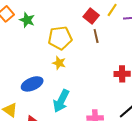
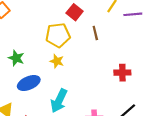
red square: (91, 16) -> (75, 12), moved
green star: (27, 20) -> (16, 58), moved

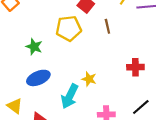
green star: (16, 58) -> (34, 47), moved
yellow star: (57, 61) -> (89, 79), moved

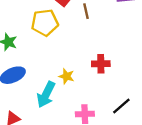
brown line: (107, 26) -> (86, 11), moved
red cross: (135, 67) -> (101, 64), moved

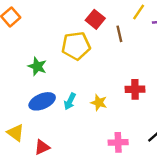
cyan arrow: (46, 95) -> (70, 101), moved, size x0.6

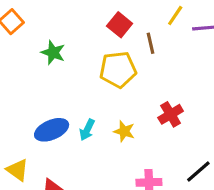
yellow pentagon: (76, 46) -> (118, 70), moved
green star: (37, 66) -> (53, 53), moved
red cross: (135, 89) -> (171, 114), turned -30

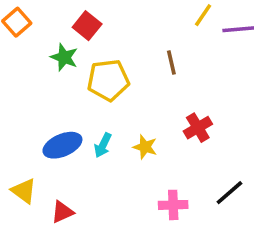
red square: (120, 25) -> (87, 26), moved
brown line: (150, 43) -> (171, 63), moved
yellow pentagon: (118, 70) -> (108, 80), moved

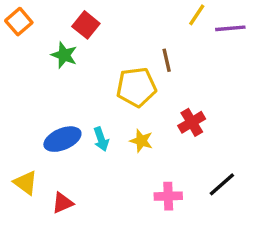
yellow pentagon: (108, 80) -> (136, 87), moved
cyan arrow: (103, 145) -> (101, 139), turned -45

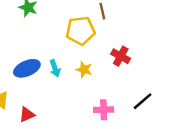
red cross: (192, 122) -> (121, 56), turned -30

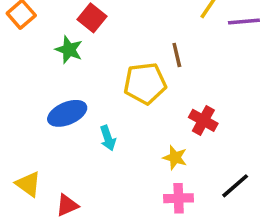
blue ellipse: (27, 68) -> (67, 113), moved
yellow star: (84, 70) -> (175, 158), moved

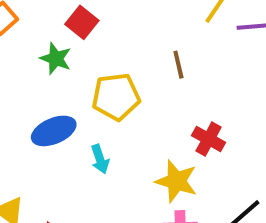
yellow pentagon: (145, 83) -> (116, 97), moved
yellow star: (175, 158) -> (176, 181), size x1.5

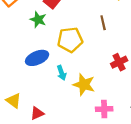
red cross: (209, 139) -> (119, 62), turned 35
yellow star: (176, 181) -> (84, 85), moved

